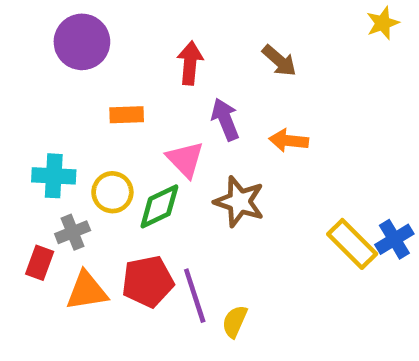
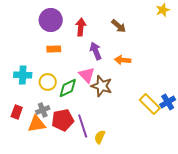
purple circle: (82, 42) -> (51, 20), moved
pink triangle: (185, 159) -> (87, 75), moved
gray cross: (73, 232) -> (43, 110), moved

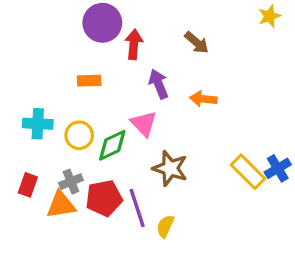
purple circle: (51, 20) -> (102, 23), moved
brown star: (102, 86) -> (170, 168), moved

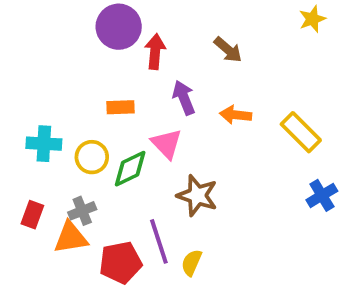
orange rectangle: (89, 81) -> (121, 107), moved
yellow rectangle: (248, 172) -> (301, 132), moved
red pentagon: (104, 198) -> (121, 263), moved

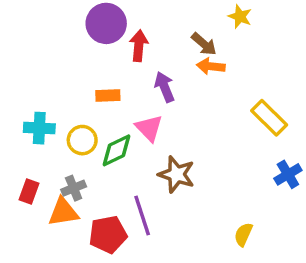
yellow star: (312, 19) -> (240, 17), moved, turned -30
orange arrow: (236, 115) -> (211, 66), moved
yellow semicircle: (192, 263) -> (243, 234), moved

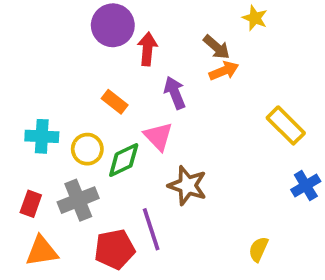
orange arrow: (211, 66) -> (224, 71), turned 152
orange rectangle: (108, 95) -> (115, 102), turned 40
gray cross: (74, 188) -> (78, 200), size x1.5
orange triangle: (63, 212) -> (42, 251), moved

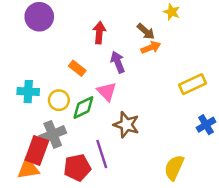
purple circle: (113, 25) -> (39, 17), moved
yellow rectangle: (286, 125) -> (193, 84), turned -70
red rectangle: (31, 204) -> (37, 150), moved, size x1.6
yellow semicircle: (258, 249) -> (174, 168), size x1.5

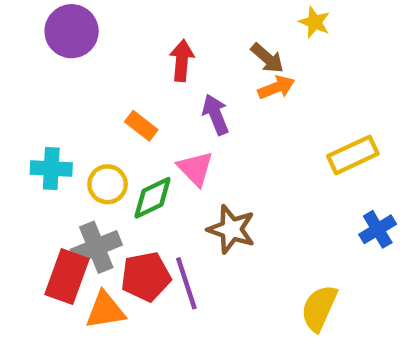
red pentagon: (77, 168) -> (146, 277), moved
orange triangle: (28, 169) -> (105, 310), moved

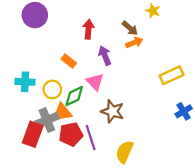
yellow semicircle: (319, 308) -> (125, 152), moved
orange triangle: (105, 310) -> (62, 112), moved

